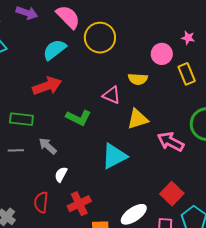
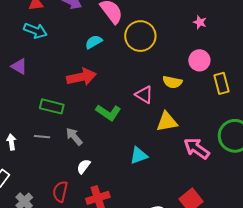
pink star: (188, 38) -> (200, 22), moved
cyan semicircle: (54, 50) -> (94, 42), size x0.7
cyan triangle: (114, 156) -> (139, 155), size x0.7

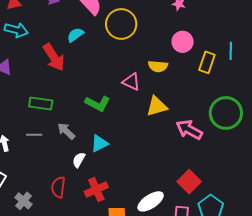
red arrow: (81, 77) -> (54, 57), moved, turned 76
yellow rectangle: (221, 83) -> (207, 62), turned 40
cyan triangle: (139, 155) -> (99, 143), moved

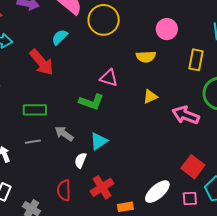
yellow rectangle: (207, 62) -> (196, 60), moved
pink triangle: (131, 82) -> (109, 78), moved
yellow triangle: (157, 106) -> (150, 97), size x0.7

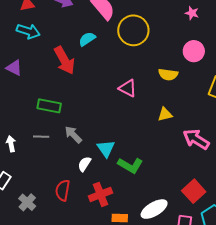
green L-shape: (91, 102) -> (130, 165), moved
cyan triangle: (99, 141) -> (106, 149), turned -42

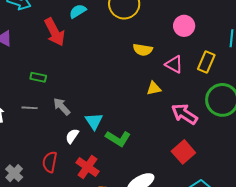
yellow semicircle: (168, 74) -> (143, 50), moved
pink triangle: (128, 88) -> (174, 64), moved
green rectangle: (49, 106) -> (38, 77), size x0.7
red square: (194, 191) -> (183, 152), moved
red cross: (101, 194) -> (88, 167), turned -35

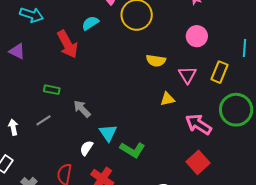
pink triangle: (174, 64) -> (187, 75), turned 30
gray arrow: (62, 107) -> (82, 109), moved
gray line: (30, 108) -> (44, 120), turned -35

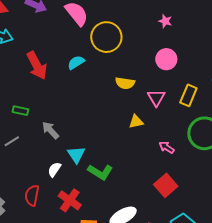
cyan semicircle: (90, 23) -> (76, 62), moved
pink arrow: (198, 124) -> (167, 147), size x0.6

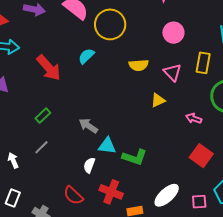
green rectangle: (20, 111) -> (43, 116), turned -42
gray arrow: (50, 130) -> (88, 126), moved
cyan triangle: (76, 155) -> (107, 146), turned -36
red semicircle: (32, 195) -> (73, 195), turned -45

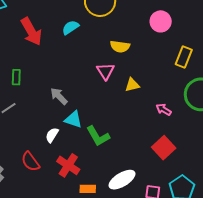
pink triangle: (172, 72) -> (105, 71), moved
green rectangle: (43, 116) -> (16, 77), turned -56
green L-shape: (135, 157) -> (98, 136), turned 30

